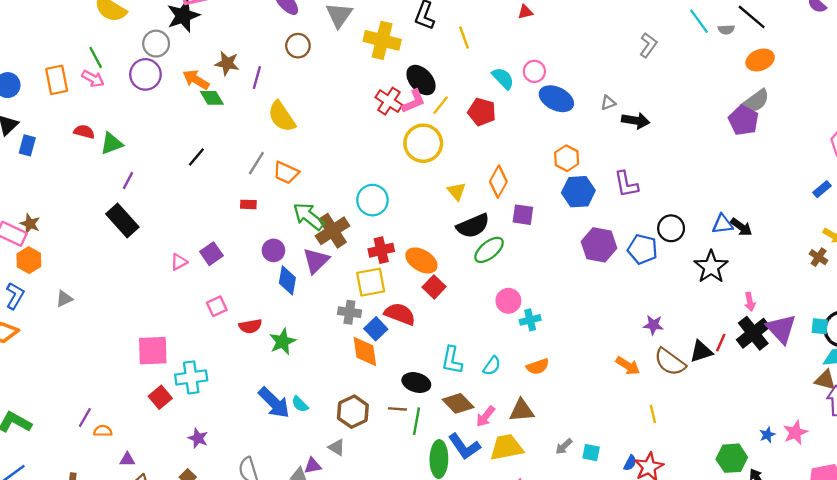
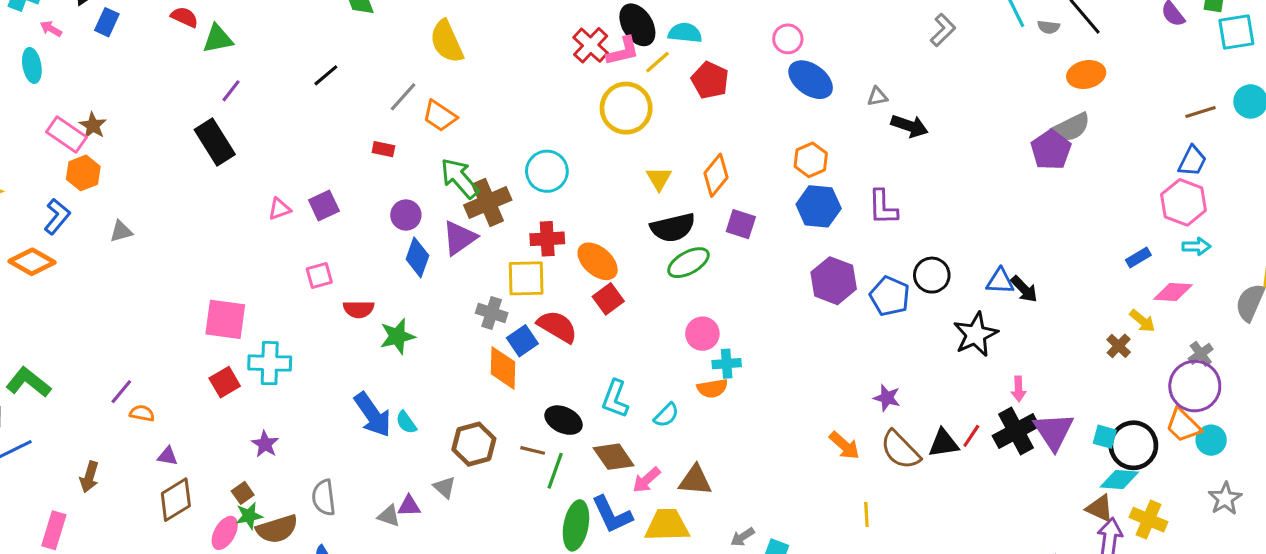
cyan semicircle: (503, 78) -> (685, 33), moved, turned -50
orange semicircle: (538, 367) -> (712, 388), moved

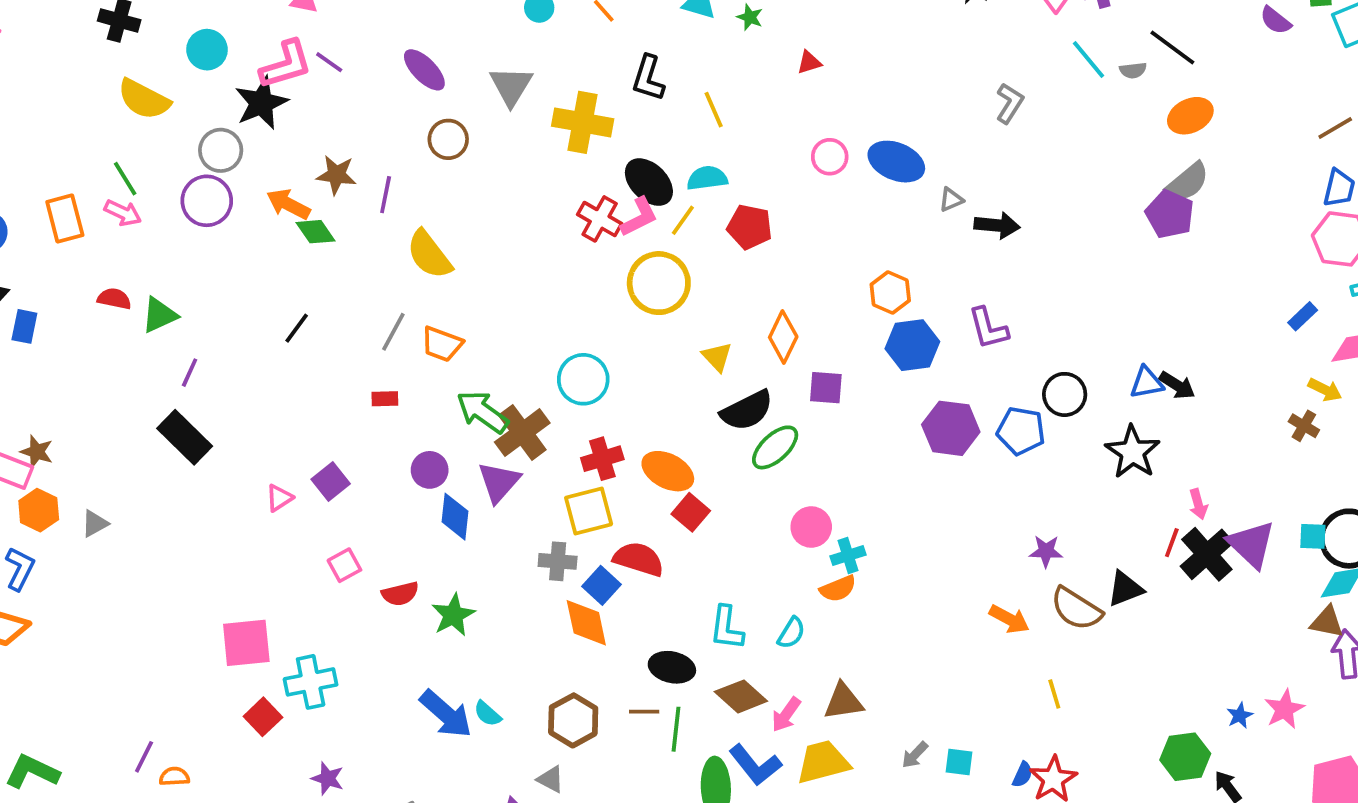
blue ellipse: (811, 80) -> (896, 162), moved
gray triangle: (121, 231) -> (95, 524), moved
red line: (971, 436) -> (1172, 543), moved

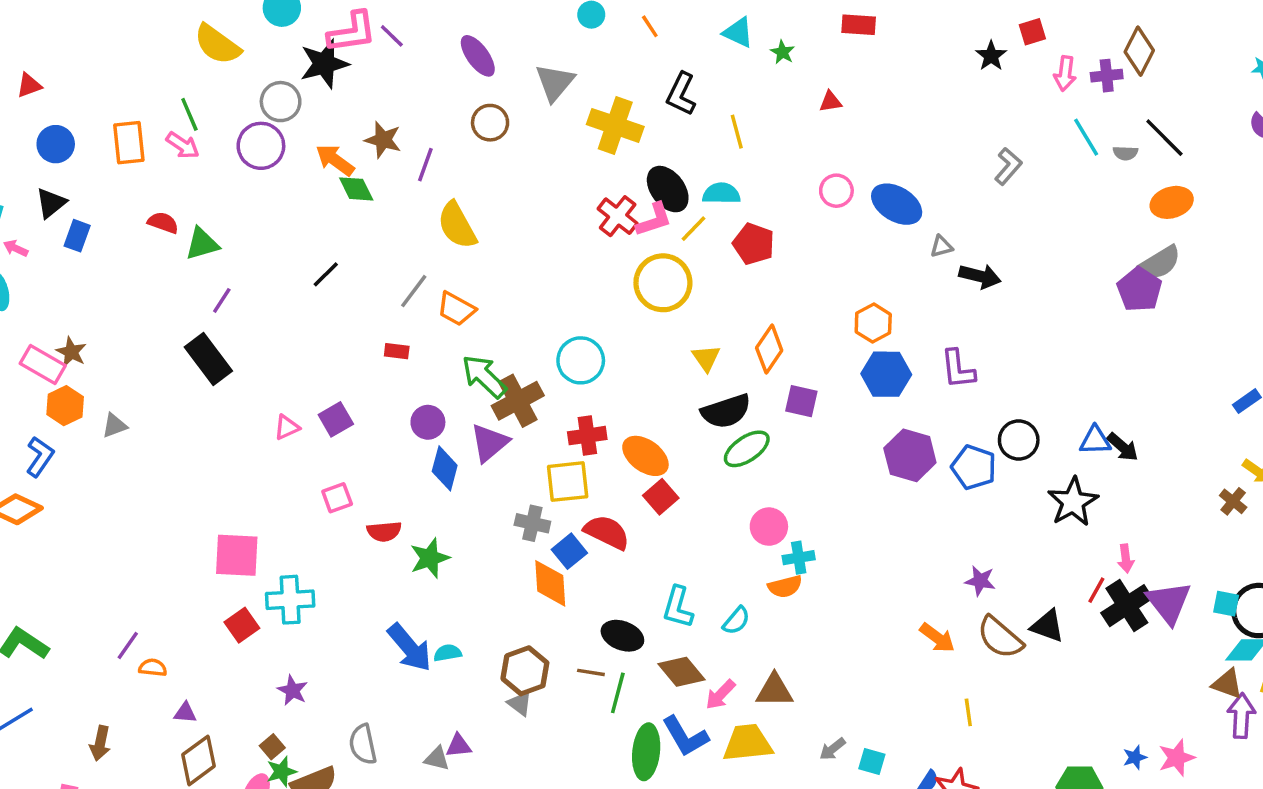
black triangle: (1125, 589) -> (1048, 626), turned 33
cyan semicircle: (488, 714) -> (448, 653), turned 120
gray triangle: (551, 779) -> (520, 704), moved

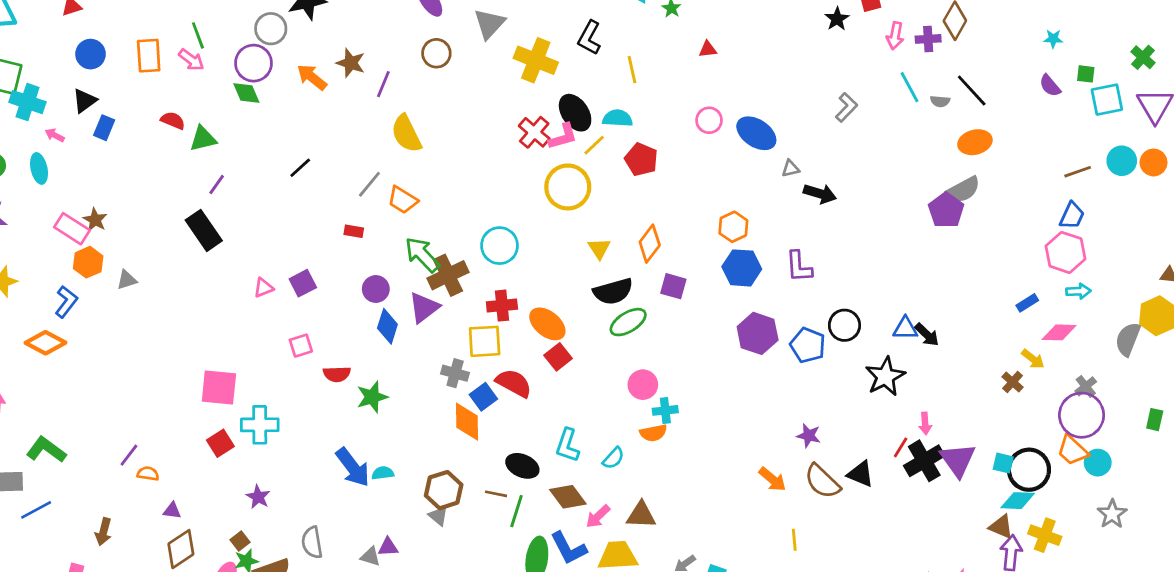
green diamond: (356, 189) -> (246, 93), moved

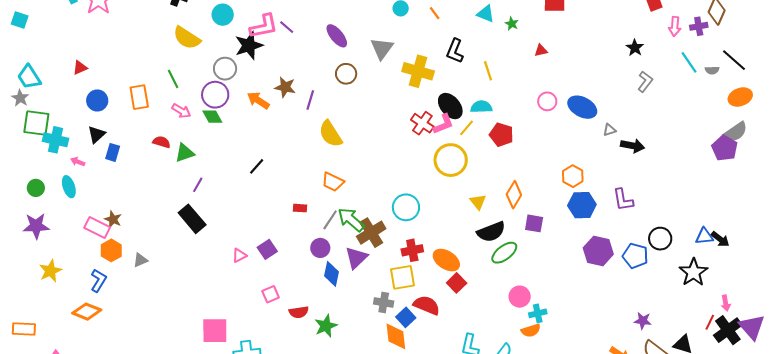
black star: (837, 19) -> (635, 48), moved
pink arrow: (191, 60) -> (181, 111), moved
gray line: (369, 184) -> (330, 220), moved

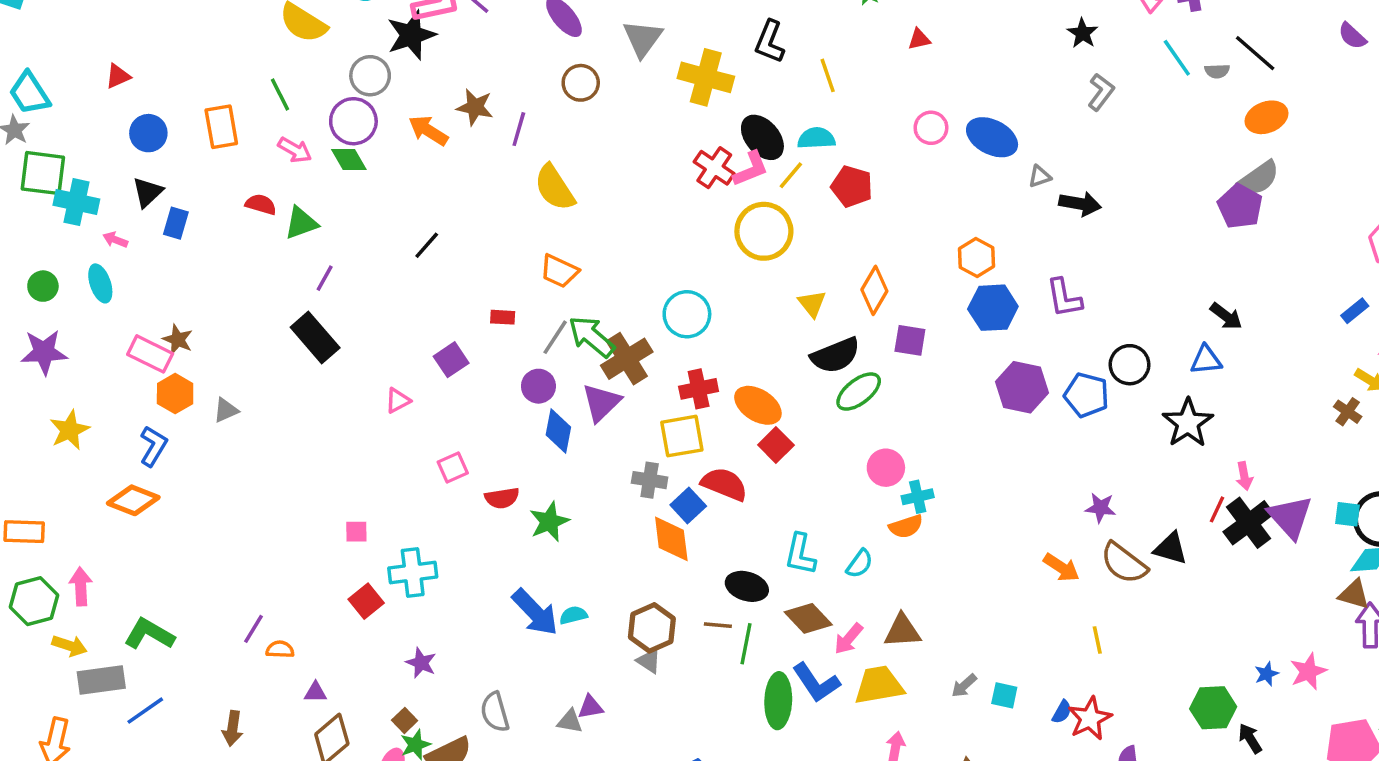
black arrow: (720, 239) -> (1226, 316), moved
purple square: (267, 249) -> (451, 360), moved
pink square: (215, 331) -> (356, 532), size x0.5

